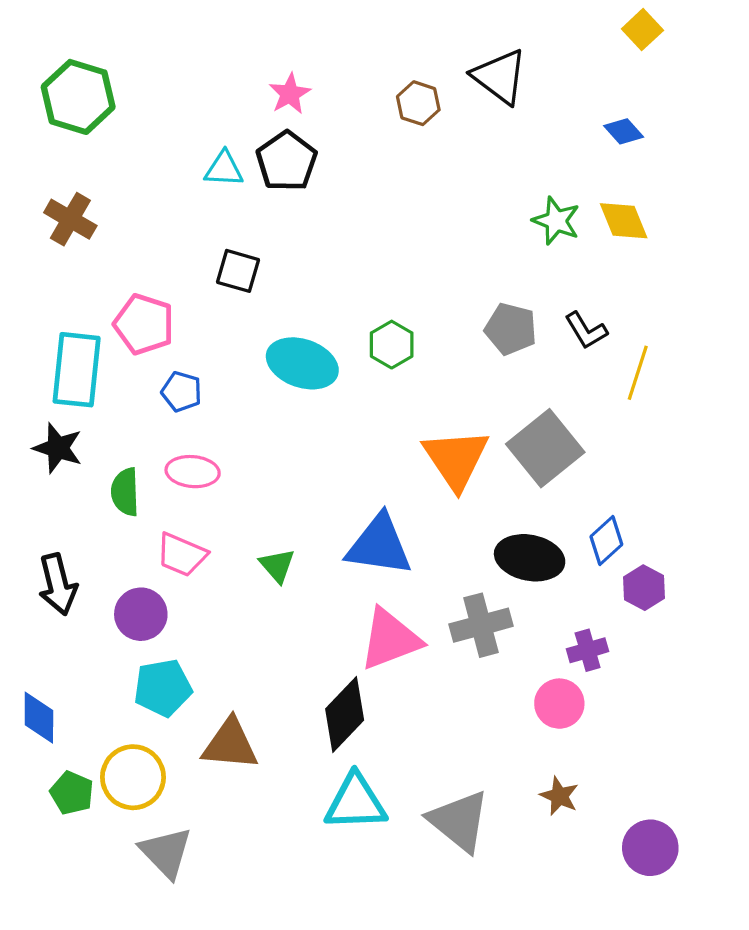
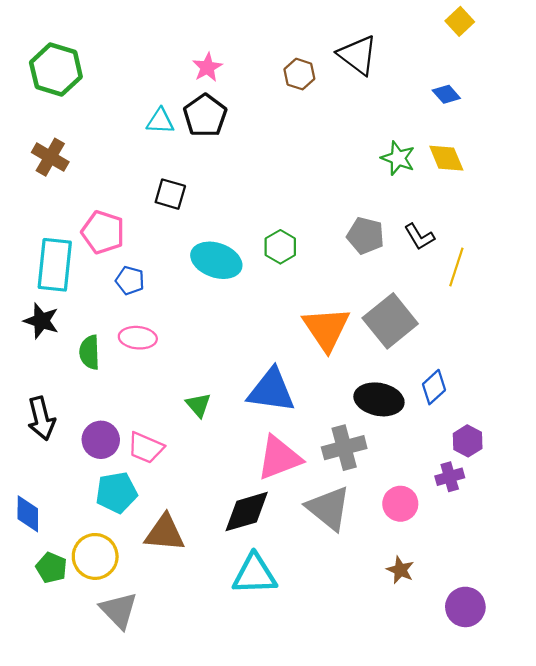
pink trapezoid: (182, 555) -> (146, 448), moved
purple hexagon: (644, 588) -> (468, 441), moved
purple cross: (588, 650) -> (450, 477), moved
black diamond: (345, 715) -> (247, 512), turned 30
gray triangle: (459, 821) -> (329, 508), moved

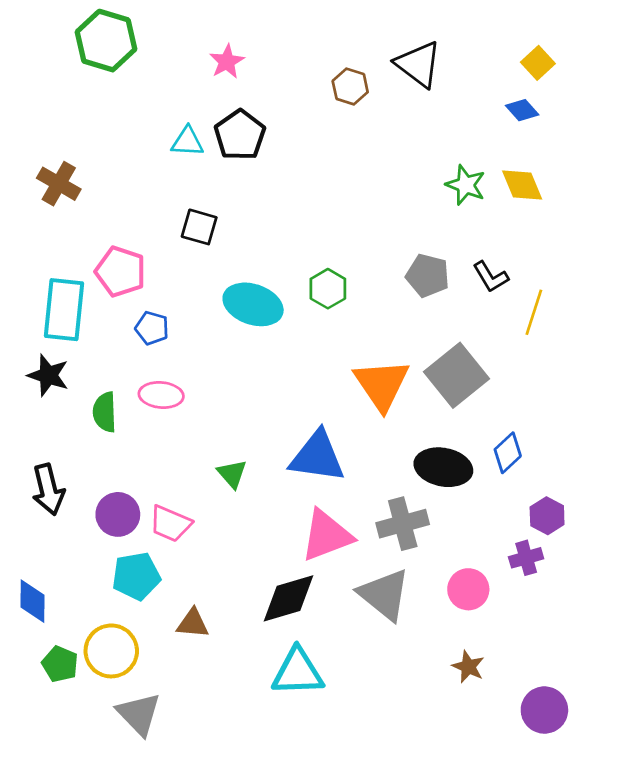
yellow square: (460, 21) -> (538, 63), moved
pink star: (207, 67) -> (227, 62), moved
green hexagon: (56, 70) -> (106, 41), moved
brown triangle: (165, 533) -> (193, 623), size x0.7

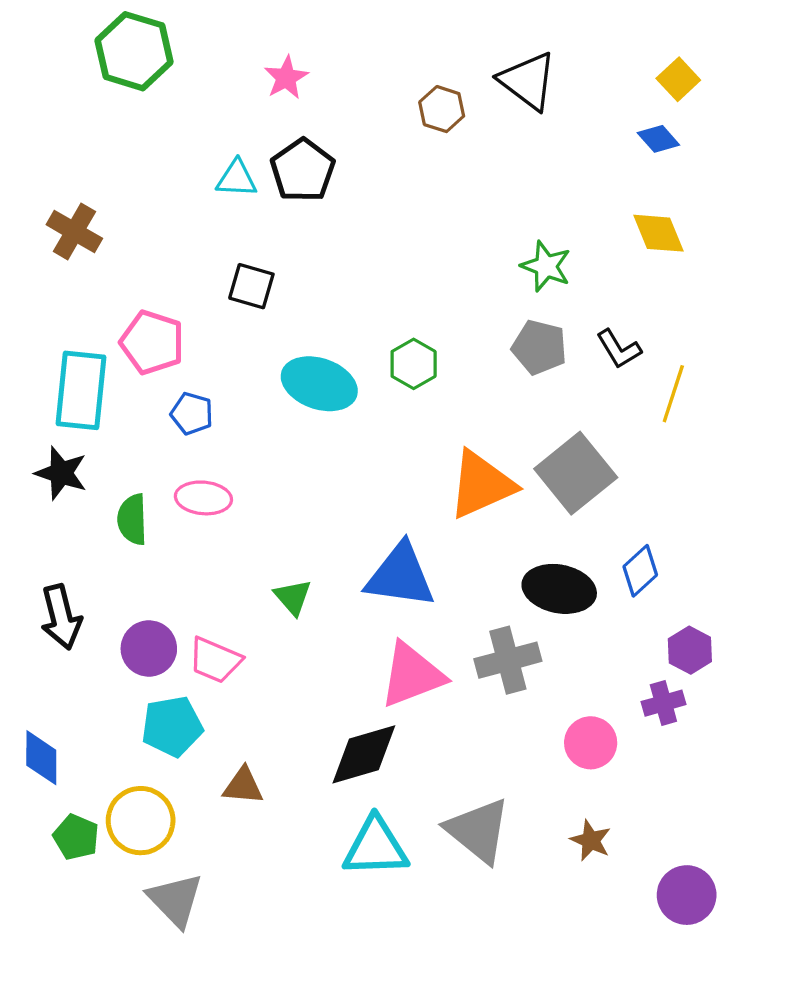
green star: (466, 185) -> (546, 266), moved
orange triangle: (382, 384) -> (481, 485), turned 40
gray triangle: (384, 595) -> (478, 830), moved

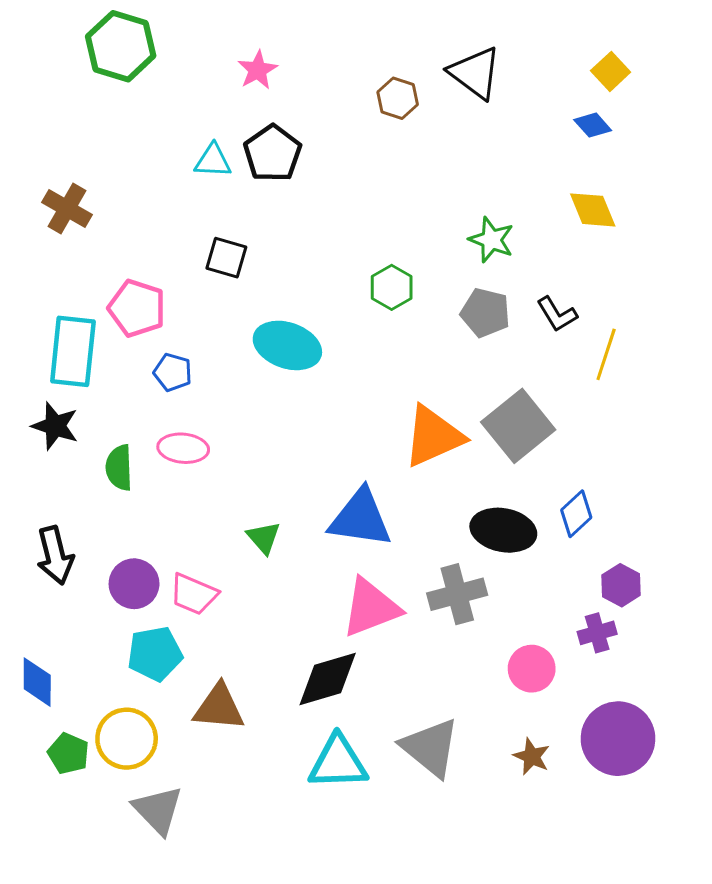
green hexagon: (414, 364) -> (392, 287), moved
brown triangle: (243, 786) -> (219, 707), size x1.4
purple circle: (687, 895) -> (618, 739), moved, size x1.4

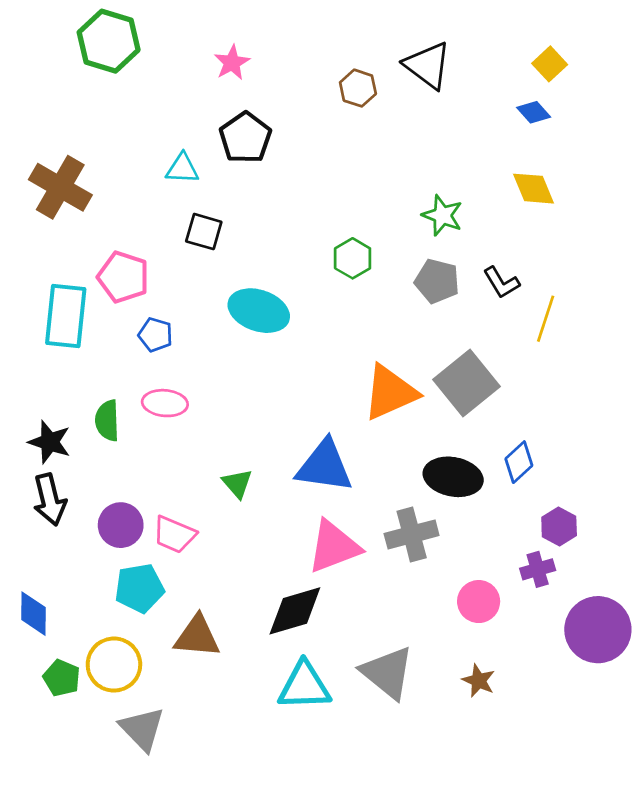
cyan triangle: (213, 161) -> (182, 168), moved
brown cross: (67, 208) -> (60, 187), size x1.4
black star: (55, 426) -> (50, 442), moved
purple circle: (618, 739) -> (598, 630), moved

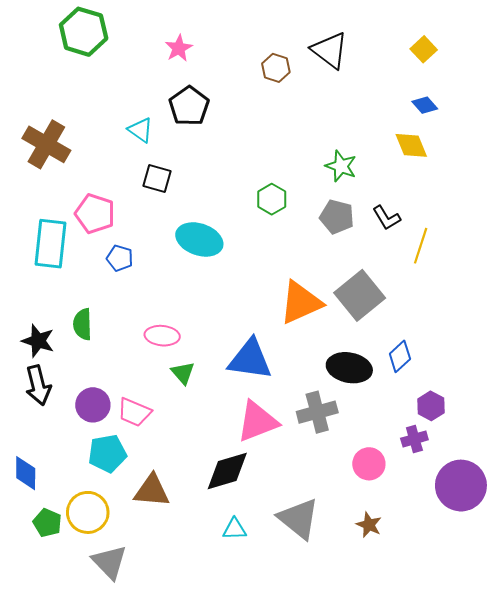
blue diamond: (534, 112) -> (425, 105), moved
cyan triangle: (182, 168) -> (140, 130), turned 32
pink ellipse: (165, 403) -> (162, 336), moved
cyan triangle: (304, 686) -> (235, 529), size x0.6

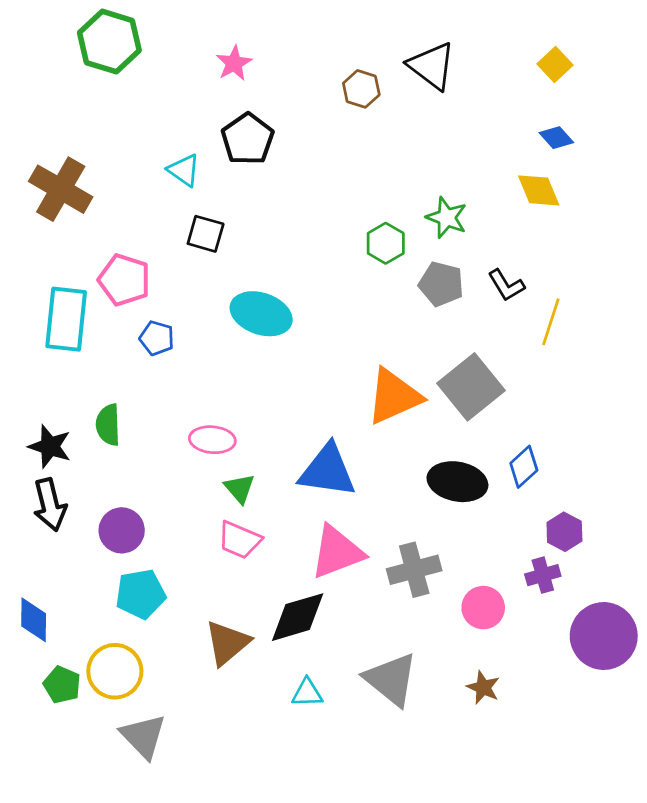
green hexagon: (272, 199) -> (386, 243), moved
pink trapezoid: (134, 412) -> (239, 540), moved
gray cross: (317, 412) -> (414, 570), moved
brown triangle: (152, 491) -> (227, 643), moved, turned -45

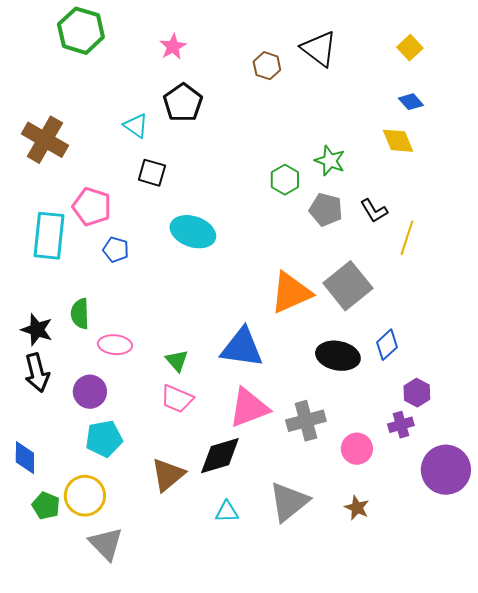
pink ellipse: (212, 440) -> (115, 345), moved
gray triangle: (391, 679) -> (289, 502), turned 42

